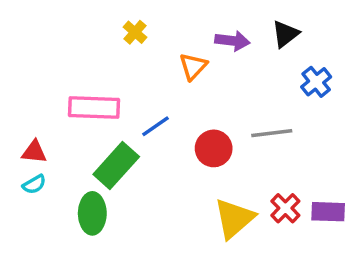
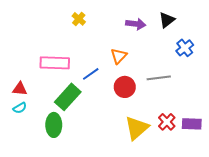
orange triangle: (193, 66) -> (119, 56), moved

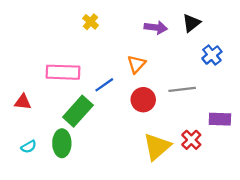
cyan semicircle: (20, 108) -> (29, 147), moved
purple rectangle: (192, 124) -> (220, 119), moved

